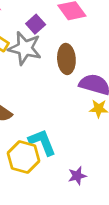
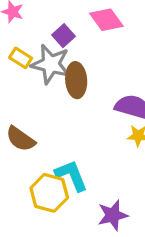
brown ellipse: (66, 59) -> (76, 80), moved
purple star: (77, 176) -> (113, 215), size x1.4

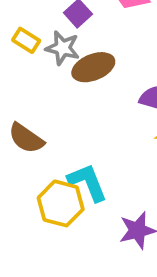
gray star: (51, 64) -> (63, 48), size x0.7
brown ellipse: (76, 80) -> (93, 67), turned 72

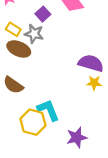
brown ellipse: (93, 67) -> (19, 49), moved, turned 45

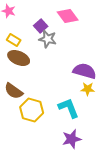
gray star: (34, 34) -> (48, 39), moved
cyan L-shape: (48, 110) -> (69, 108), moved
yellow hexagon: (33, 122) -> (32, 110), moved

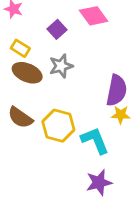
gray star: (48, 39) -> (61, 66), moved, turned -30
purple semicircle: (85, 71) -> (117, 90), turned 85
yellow hexagon: (32, 110) -> (58, 126), moved

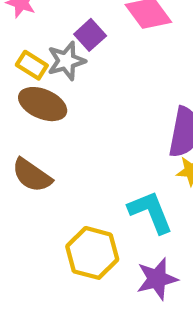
gray star: (61, 66) -> (66, 61), moved
yellow hexagon: (58, 126) -> (92, 253), moved

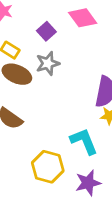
gray star: (66, 61) -> (48, 63), moved

